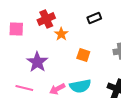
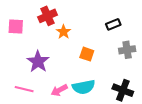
black rectangle: (94, 18) -> (113, 24), moved

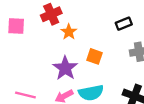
purple star: (38, 62) -> (65, 68), moved

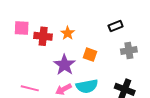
red cross: (51, 14) -> (43, 36), moved, turned 30

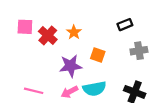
red cross: (43, 36) -> (48, 35), turned 36
purple star: (65, 65) -> (71, 66), turned 30

